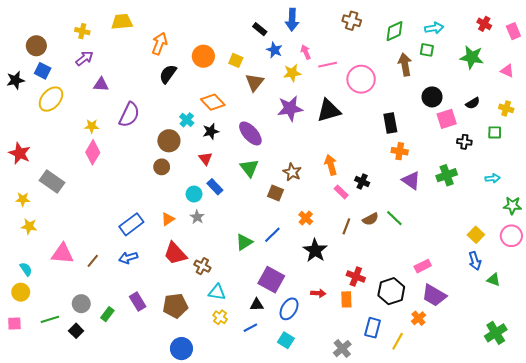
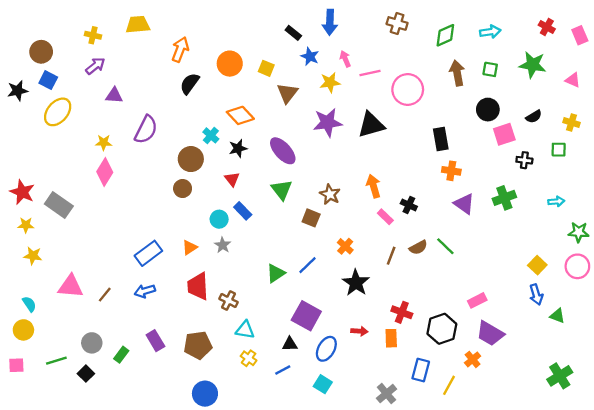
green square: (427, 50) -> (490, 69), moved
red star: (20, 153) -> (22, 192), moved
red trapezoid: (175, 254) -> (198, 286), turned 40

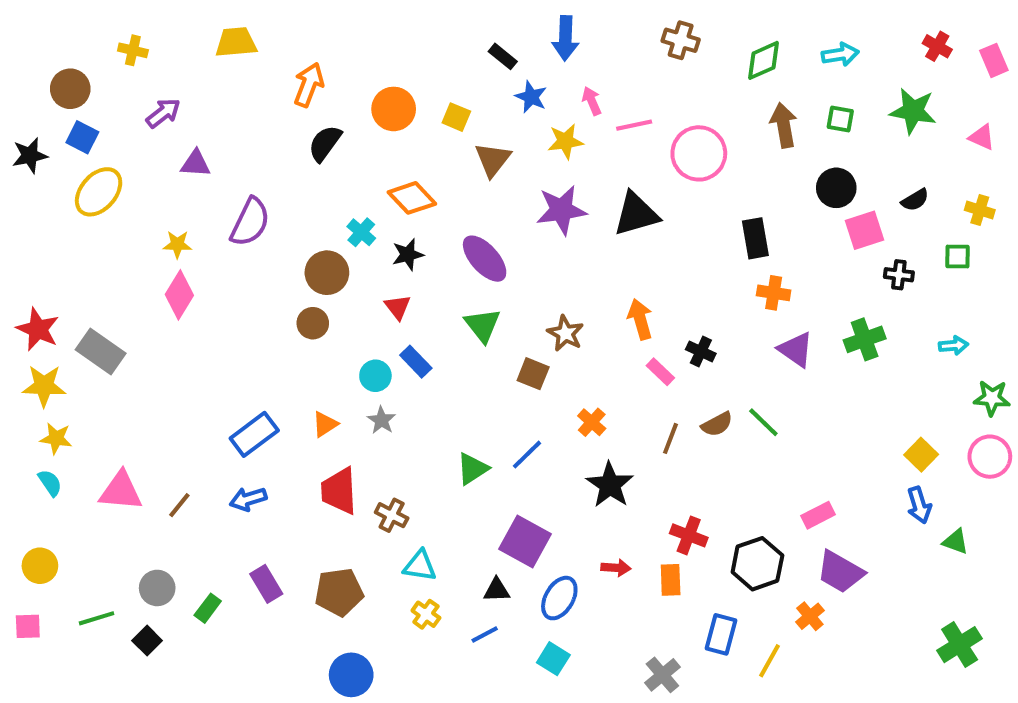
yellow cross: (93, 35) -> (133, 50), moved
yellow star: (26, 225) -> (44, 386), size x1.5
cyan semicircle: (29, 304) -> (50, 483), moved

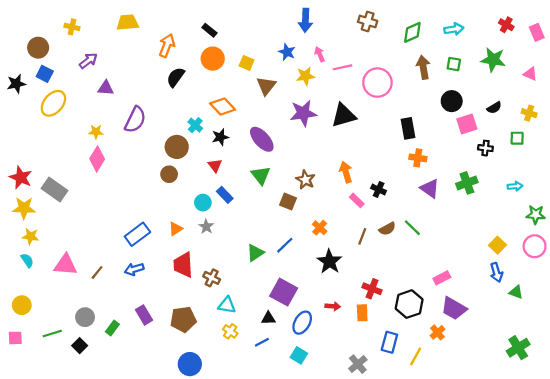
black rectangle: (503, 56) -> (209, 30), moved

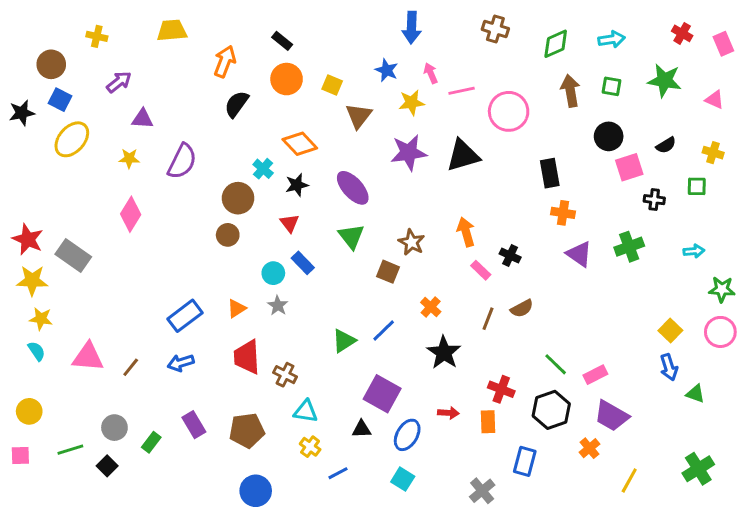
yellow star: (96, 132) -> (129, 158), moved
green line: (412, 228) -> (556, 364), moved
blue line: (262, 342) -> (338, 473), moved
yellow line: (416, 356) -> (629, 481), moved

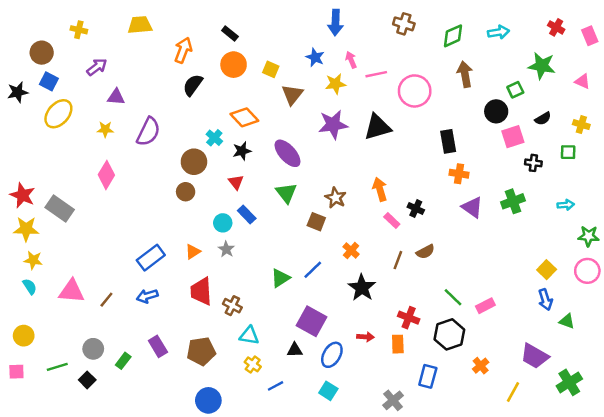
green square: (612, 86) -> (515, 90), moved, turned -35
purple trapezoid: (612, 416) -> (535, 356), moved

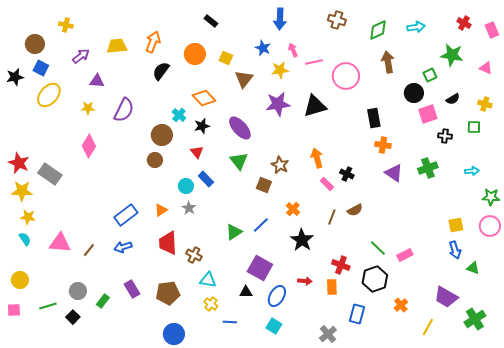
yellow trapezoid: (140, 25) -> (117, 46), moved
black rectangle: (230, 33) -> (211, 21), moved
yellow square: (547, 270) -> (456, 225), turned 35
blue line: (276, 386) -> (230, 322), turned 32

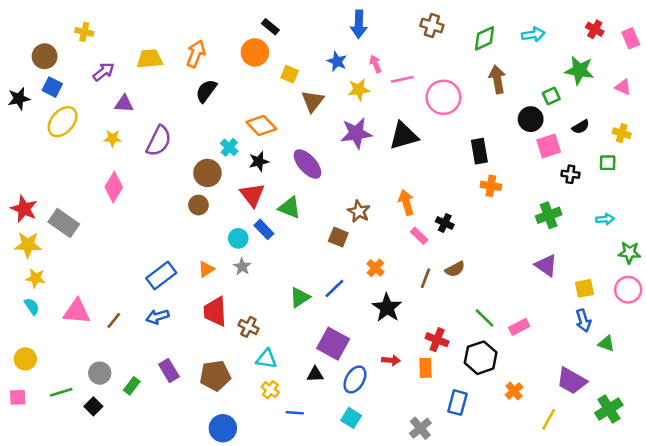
orange circle: (195, 54) -> (255, 52), moved
red triangle: (197, 152) -> (252, 195), size x1.5
green triangle: (239, 161) -> (290, 208), moved, turned -30
purple triangle: (394, 173) -> (546, 265), moved

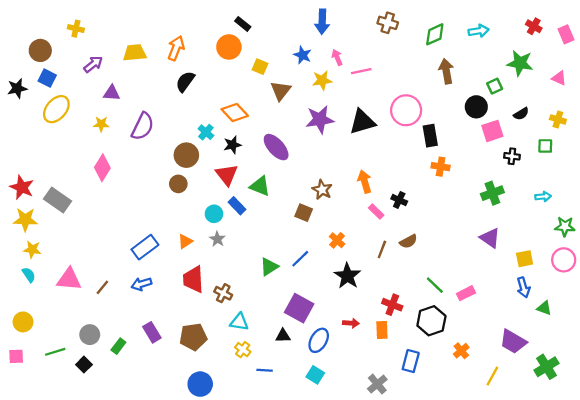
pink circle: (443, 97) -> (406, 110), moved

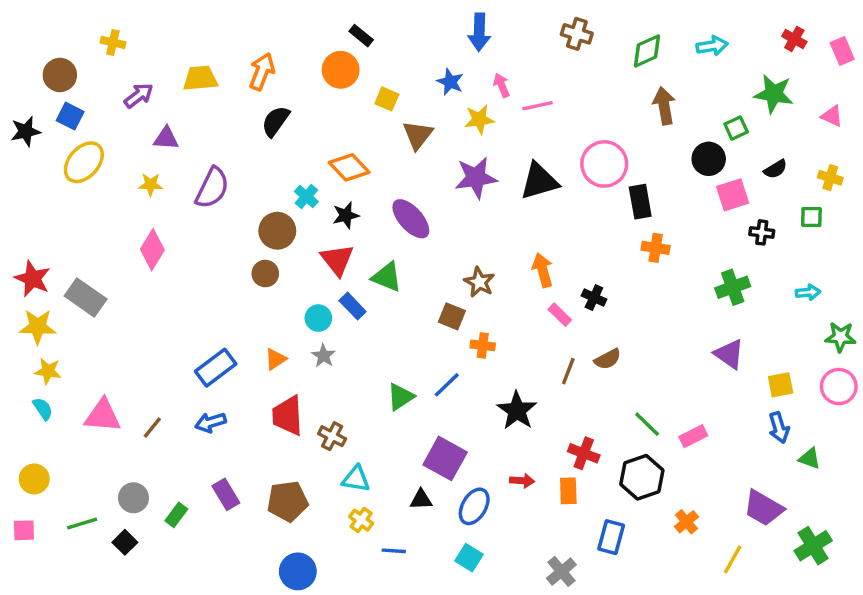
orange cross: (337, 240) -> (483, 345), moved, turned -35

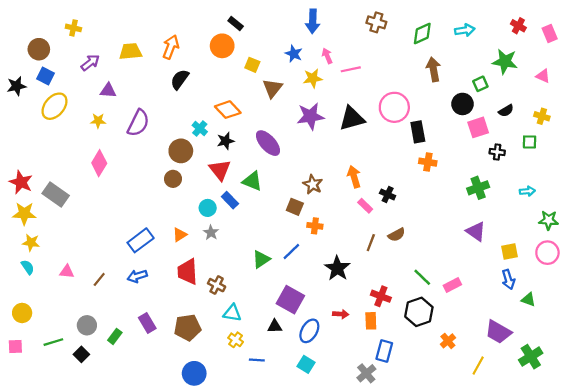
pink triangle: (103, 416) -> (67, 272), size x0.6
blue rectangle: (611, 537) -> (384, 351), moved

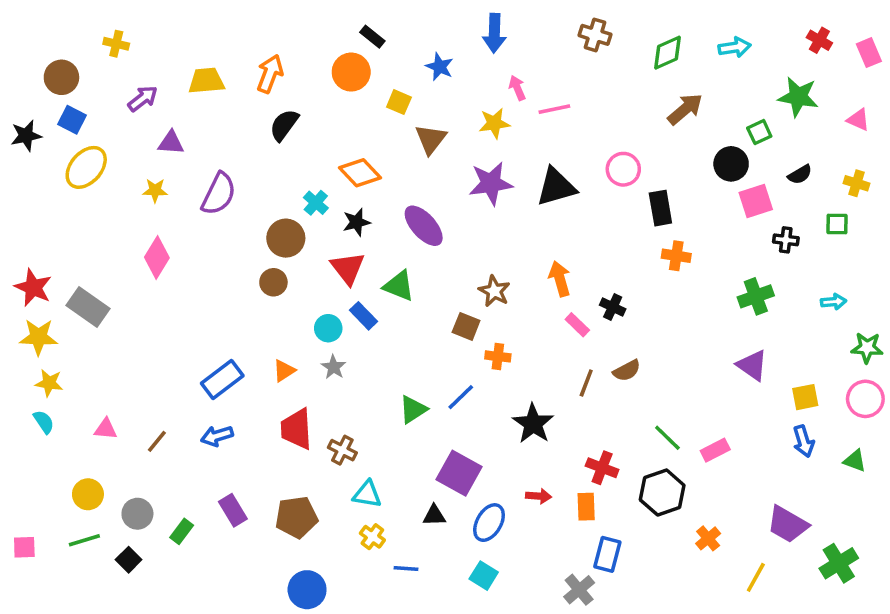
blue star: (294, 54) -> (440, 67), moved
brown arrow: (433, 69) -> (685, 109), turned 60
pink circle: (394, 107) -> (623, 169), size x0.7
green triangle: (528, 300) -> (855, 461), moved
yellow circle: (22, 313) -> (88, 494), moved

